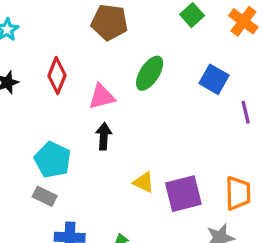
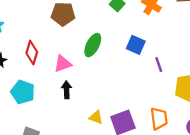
cyan pentagon: (53, 160) -> (23, 92), moved

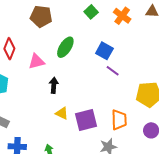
purple line: (159, 65) -> (113, 71), moved, turned -40
black arrow: (67, 90) -> (54, 85), moved

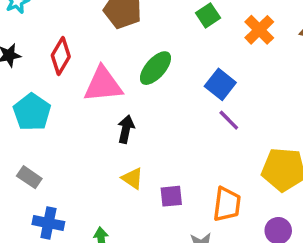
pink triangle: (37, 61) -> (103, 85), size x1.4
purple square: (86, 120) -> (171, 196), size x0.6

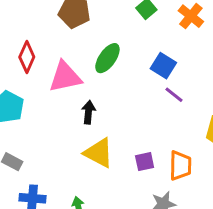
yellow triangle: (132, 178) -> (99, 153), size x1.6
purple square: (171, 196) -> (145, 162), moved

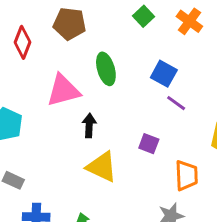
red diamond: (27, 57) -> (22, 42), moved
green ellipse: (107, 58) -> (106, 69), turned -48
purple square: (145, 162) -> (149, 144), moved, turned 36

